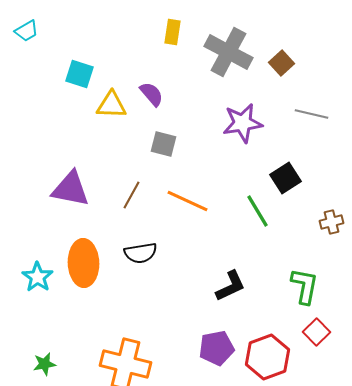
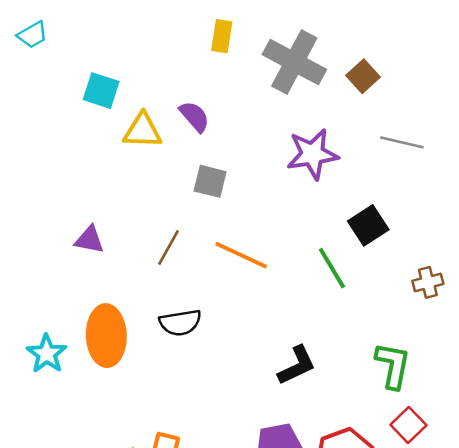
purple triangle: (70, 189) -> (89, 240), size x0.6

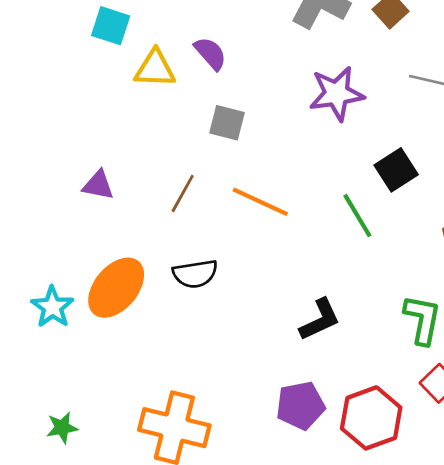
orange ellipse: (106, 336) -> (116, 288), turned 42

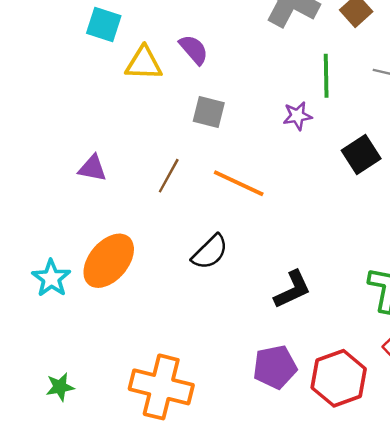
purple star: (337, 94) -> (297, 116), moved, size x0.6
green line: (357, 216) -> (326, 76), moved, turned 30
black semicircle: (195, 274) -> (210, 252), moved, turned -36

